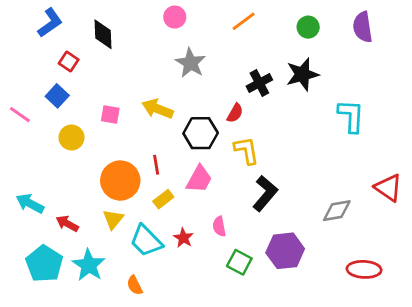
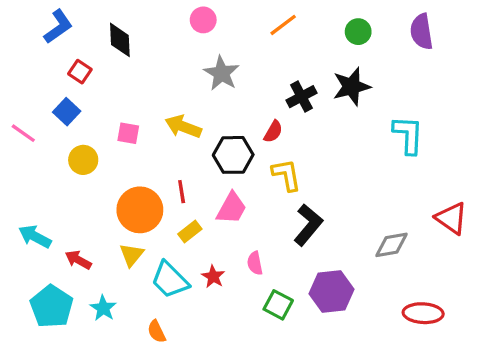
cyan star: (89, 265) -> (103, 308), size x0.7

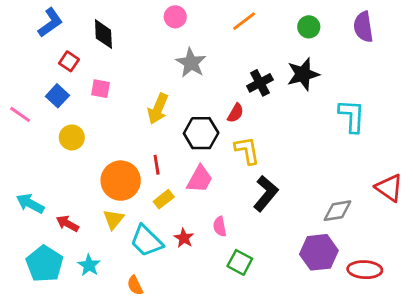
yellow arrow: (183, 127) -> (158, 109), turned -88
pink square: (128, 133) -> (101, 89), moved
purple hexagon: (331, 292) -> (319, 252), moved

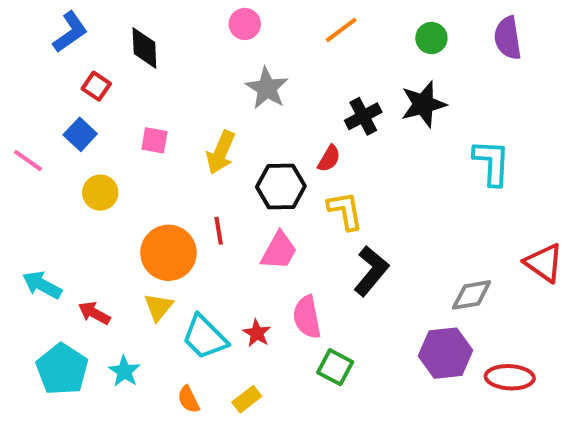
pink square: (101, 89) -> (154, 140), moved
yellow rectangle: (164, 199) -> (247, 399), moved
pink semicircle: (220, 227) -> (307, 317), size x1.5

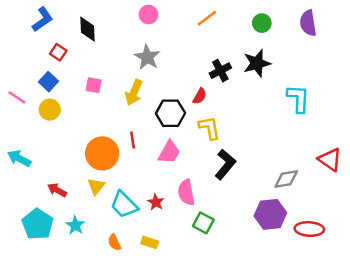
gray star: (267, 88) -> (147, 57), moved
yellow circle: (100, 193) -> (50, 110), moved
cyan arrow: (42, 285) -> (19, 158), moved
yellow rectangle: (247, 399) -> (150, 242), turned 56

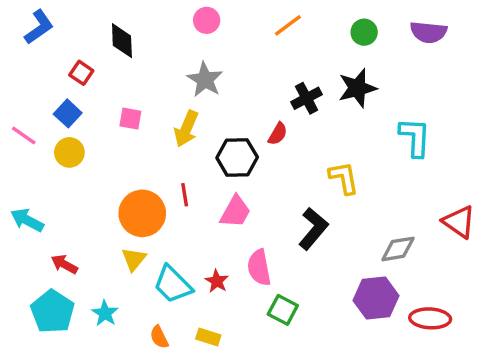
blue L-shape: (42, 19) -> (39, 27), moved
purple semicircle: (308, 23) -> (428, 32), turned -75
yellow L-shape: (209, 128) -> (344, 178), moved
red arrow: (57, 190) -> (64, 264), moved

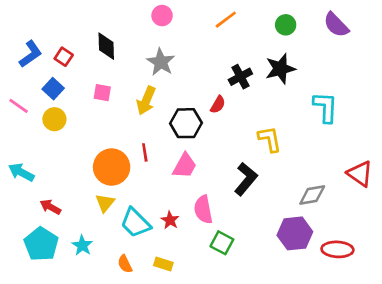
blue L-shape: (39, 27) -> (31, 54), moved
purple semicircle: (428, 32) -> (336, 25), turned 40
black diamond: (122, 41) -> (106, 46), moved

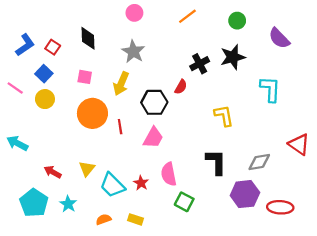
purple semicircle: (336, 25) -> (279, 38), moved
orange circle: (112, 167) -> (92, 113), moved
black L-shape: (246, 179) -> (216, 162), moved, turned -40
red arrow: (50, 207) -> (53, 172), moved
orange semicircle: (125, 264) -> (104, 219), turned 96

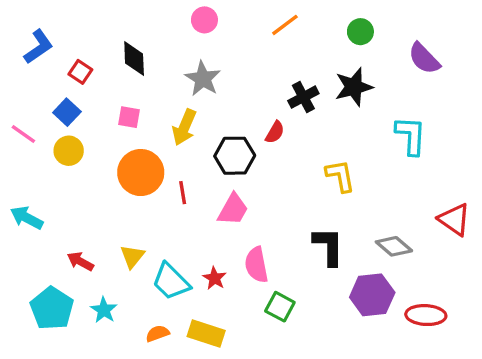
blue L-shape: (25, 45) -> (38, 47), moved
gray diamond: (259, 162) -> (394, 246), turned 50
yellow rectangle: (136, 219) -> (206, 333), size x1.5

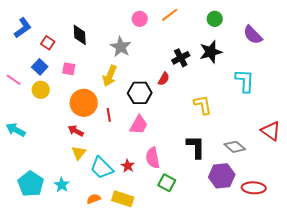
pink circle: (204, 20) -> (140, 19), moved
pink square: (129, 117) -> (69, 69), moved
red arrow: (80, 261) -> (76, 131), moved

